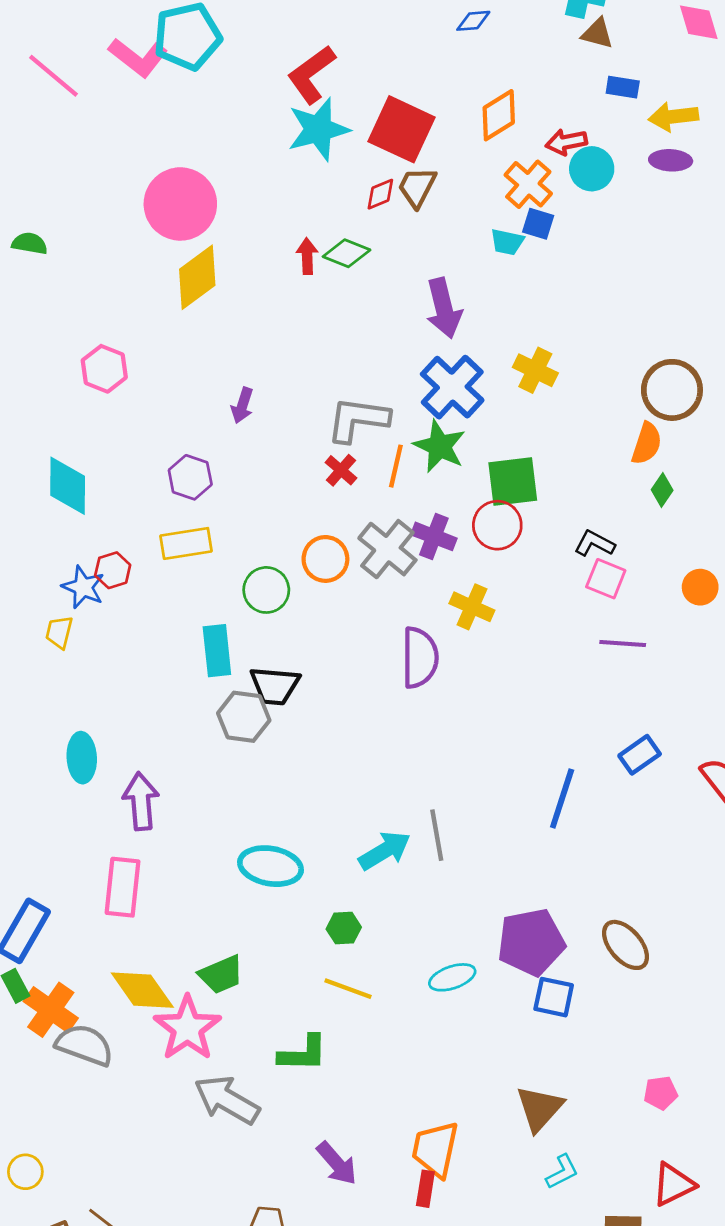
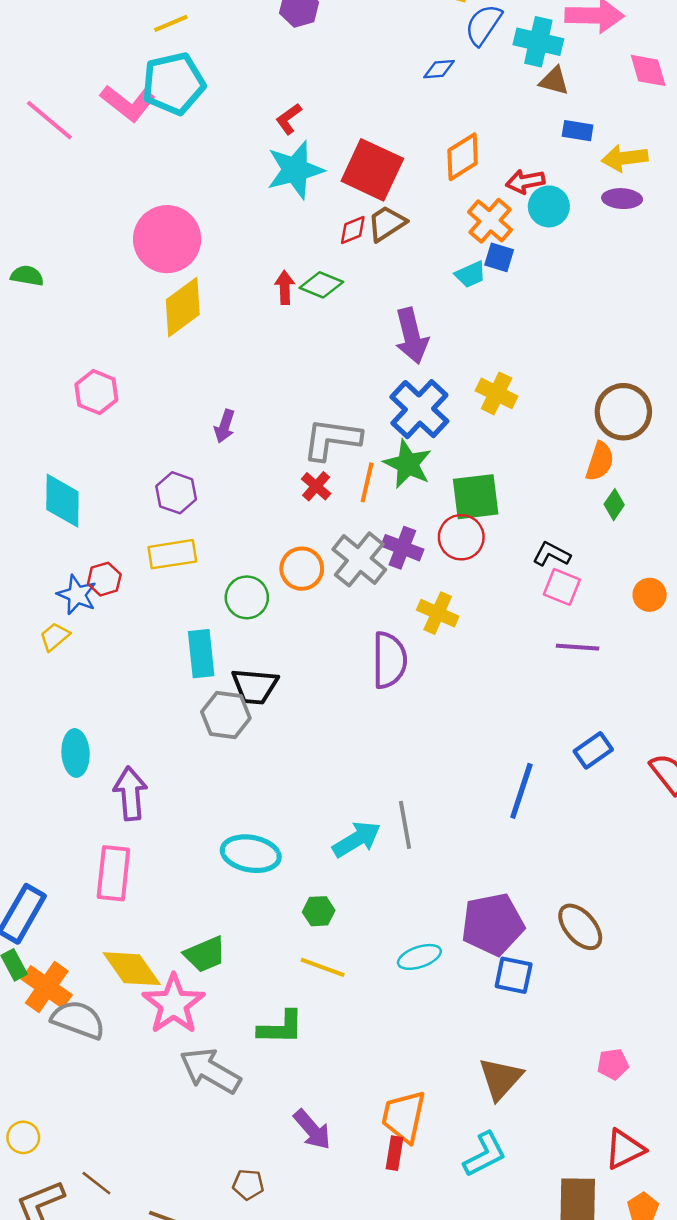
red L-shape: (311, 74) -> (289, 119), size x0.6
brown trapezoid: (417, 187) -> (387, 223), turned 30
cyan trapezoid: (507, 242) -> (470, 274), turned -36
yellow trapezoid: (59, 632) -> (55, 637), turned 36
cyan L-shape: (562, 1172) -> (485, 1154), moved, size x1.4

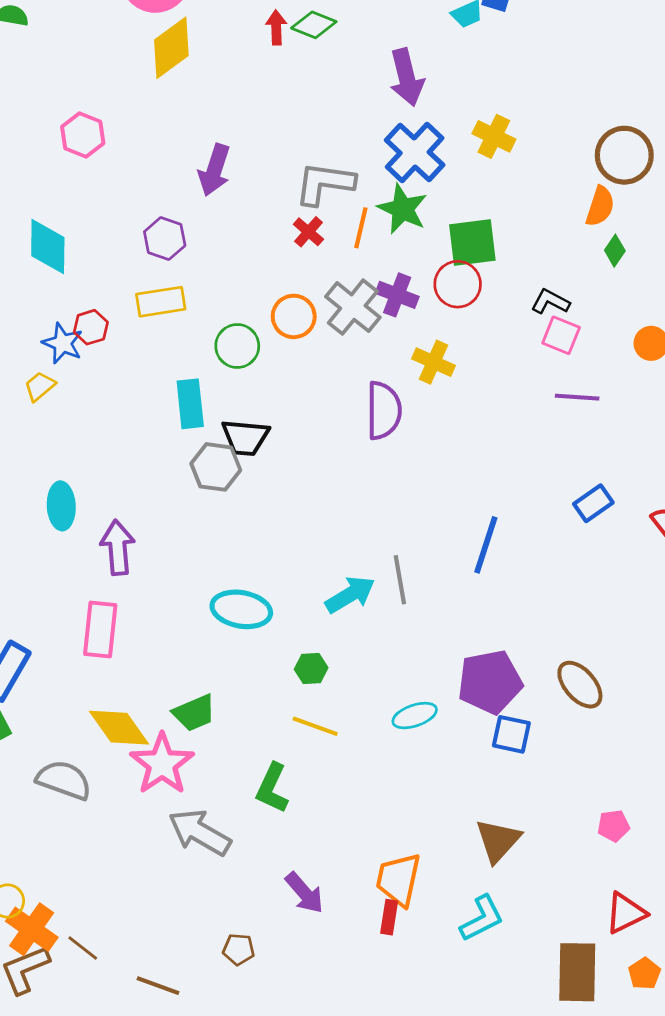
purple arrow: (225, 426) -> (214, 170), size x1.5
blue line: (521, 791) -> (486, 545), moved
orange cross: (47, 987) -> (32, 929), moved
green L-shape: (281, 1028) -> (272, 788), turned 114

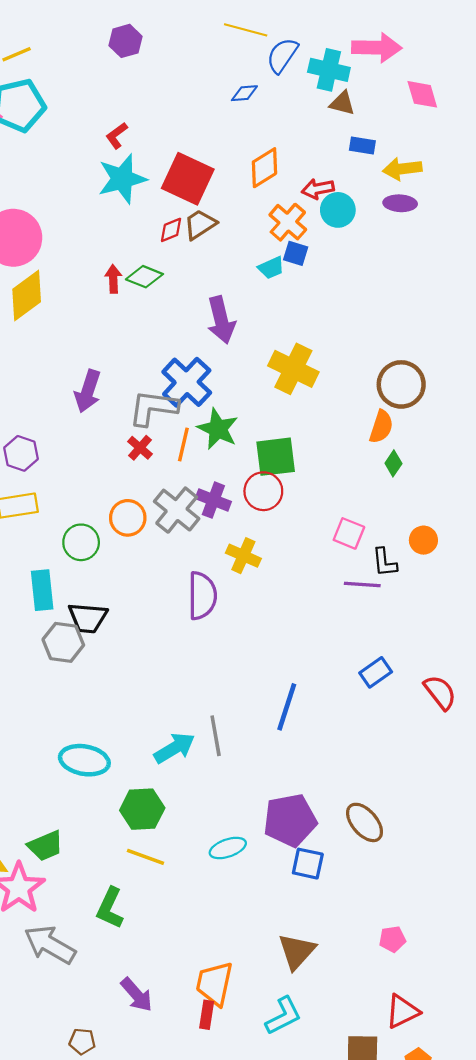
yellow cross: (494, 136) -> (293, 369), size x1.4
blue cross: (415, 153) -> (187, 382), moved
purple arrow: (214, 170) -> (88, 391), moved
black L-shape: (550, 302) -> (385, 562), moved, turned -124
green hexagon: (311, 668) -> (142, 809), size x1.6

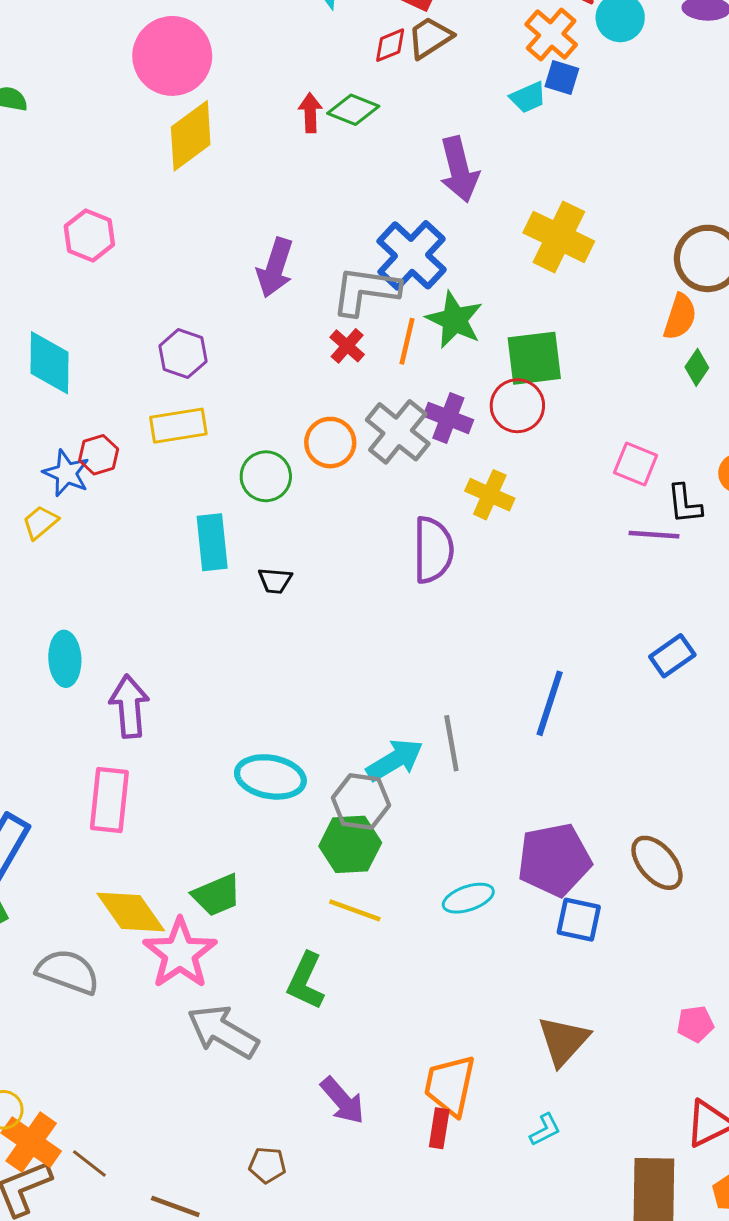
black trapezoid: (88, 618) -> (275, 581), size x0.6
gray hexagon: (63, 642) -> (361, 801), moved
cyan L-shape: (283, 1016) -> (545, 1130), size x0.6

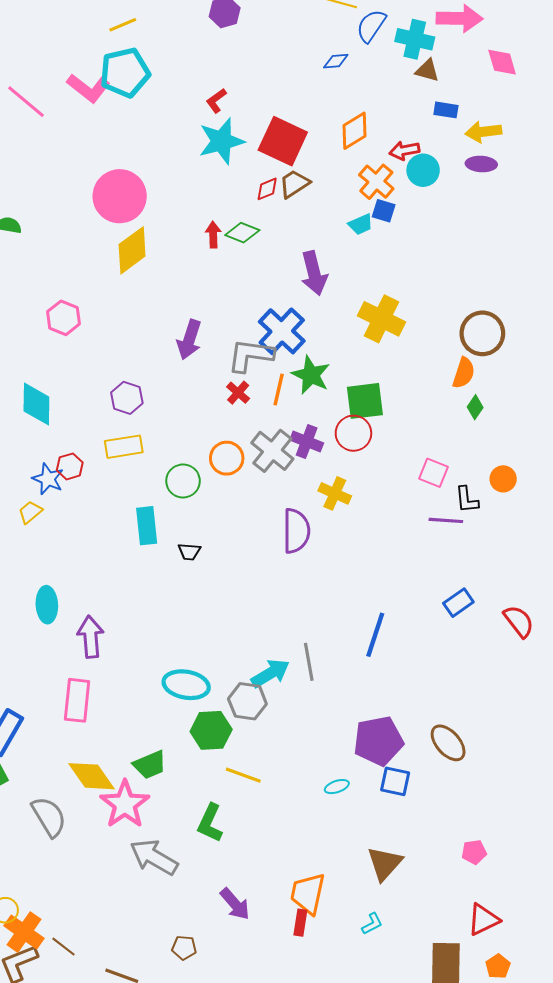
green hexagon: (350, 844) -> (211, 730), moved
cyan ellipse: (468, 898) -> (337, 787), moved, size x0.7
gray semicircle: (68, 972) -> (49, 817), turned 39

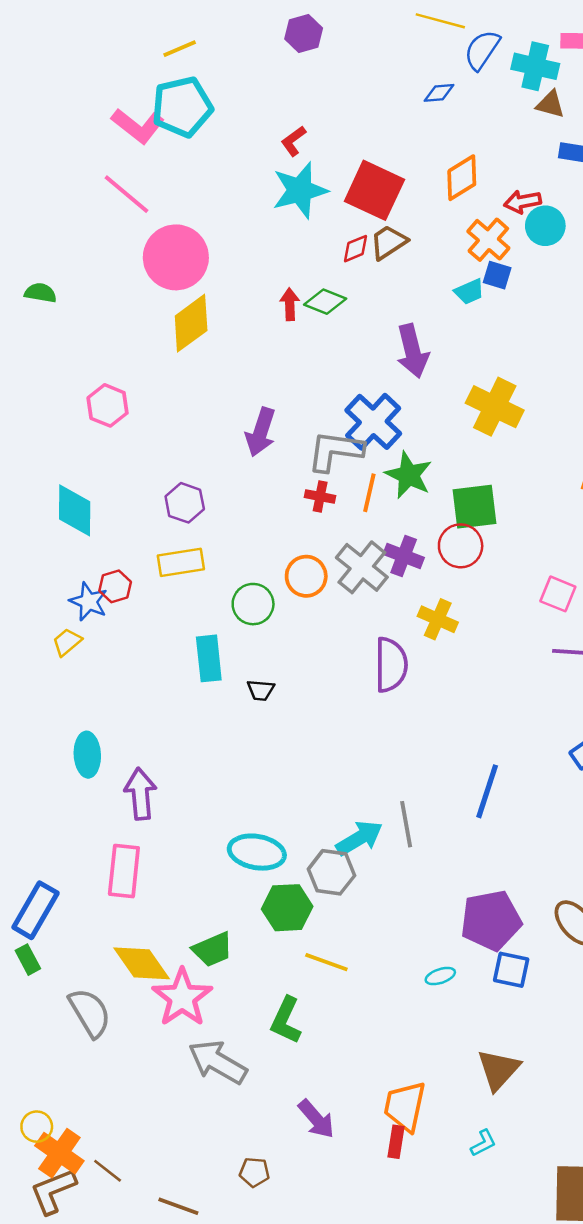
pink line: (26, 102) -> (127, 194), moved
red cross: (238, 393) -> (320, 497), turned -30

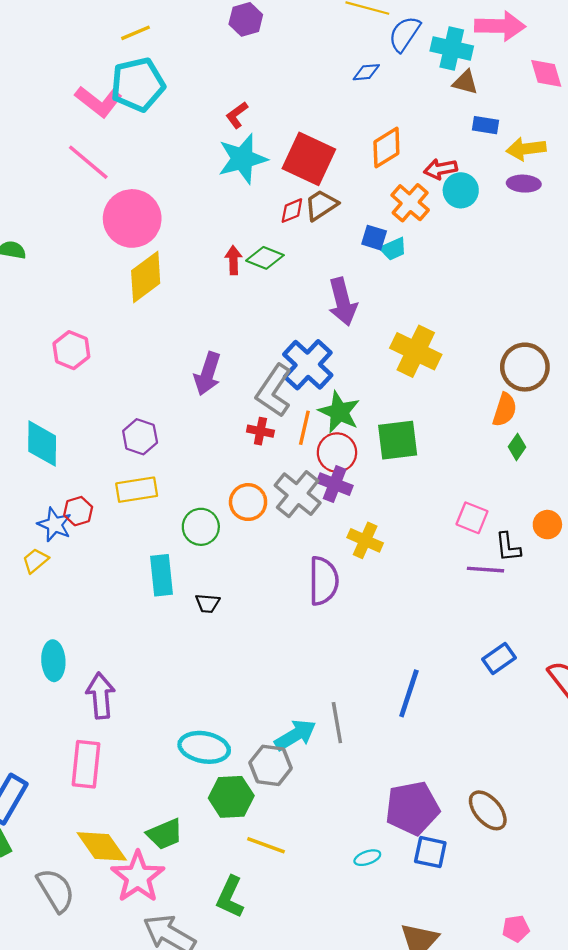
blue square: (497, 275) -> (374, 238), moved
gray L-shape: (335, 451) -> (274, 391), turned -64
red circle: (461, 546) -> (337, 453), moved

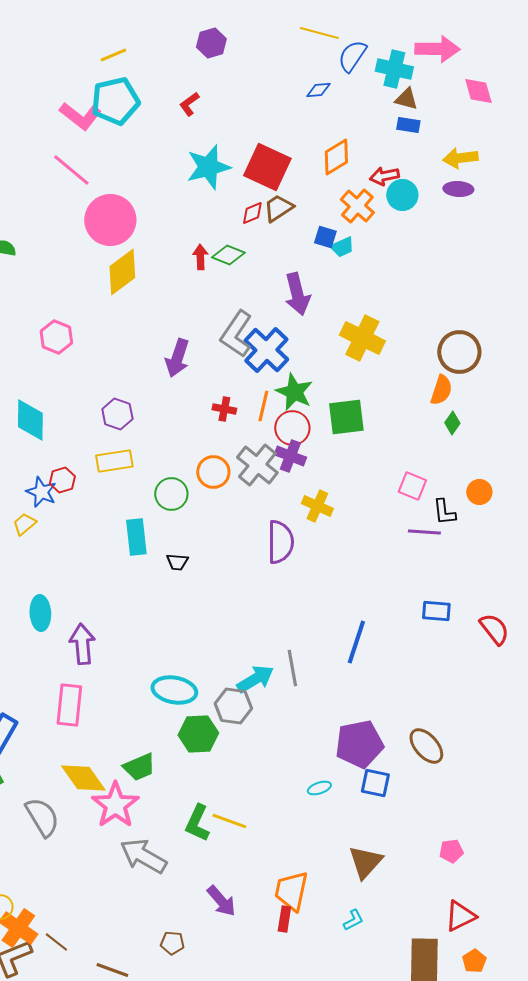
red L-shape: (237, 115) -> (189, 104), moved
blue rectangle: (485, 125) -> (408, 125), moved
gray L-shape: (274, 391) -> (236, 334), moved
blue rectangle: (499, 658) -> (436, 611), turned 40
yellow line: (266, 845) -> (229, 821), moved

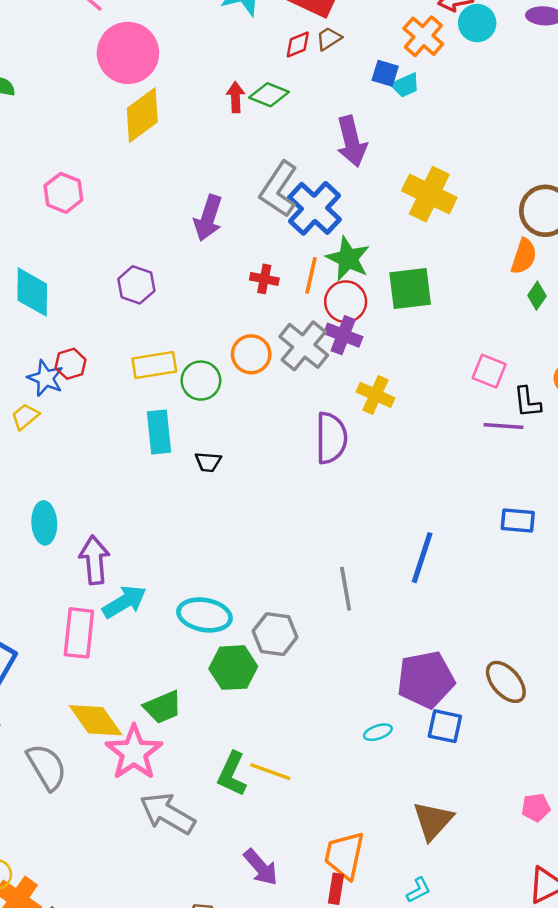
brown trapezoid: (278, 208) -> (329, 39), size x0.7
yellow rectangle: (114, 461) -> (154, 365), moved
cyan arrow: (255, 679) -> (124, 602), moved

